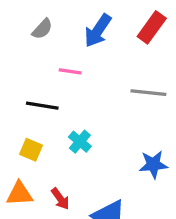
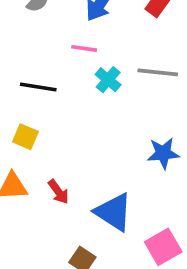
pink line: (70, 71) -> (84, 48), moved
cyan cross: (80, 142) -> (108, 80), moved

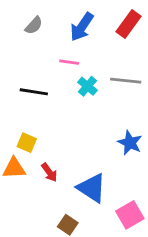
yellow square: (25, 137) -> (27, 143), moved
blue star: (163, 153) -> (130, 143), turned 30

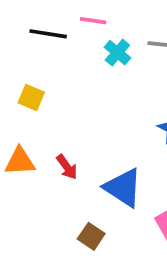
black line: (34, 92) -> (48, 34), moved
yellow square: (27, 143) -> (31, 98), moved

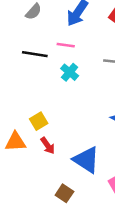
cyan cross: (117, 53) -> (70, 72), moved
yellow square: (31, 98) -> (39, 121), moved, turned 36

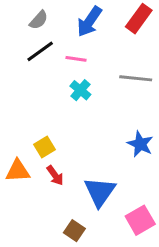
black line: (35, 54) -> (40, 51), moved, turned -45
blue triangle: (86, 160) -> (100, 192), turned 32

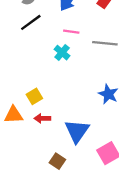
pink line: (76, 59) -> (71, 32), moved
red arrow: (55, 175) -> (42, 118), turned 126

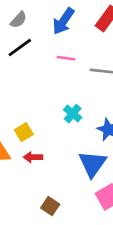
cyan cross: (62, 53) -> (73, 114), moved
blue triangle: (77, 131) -> (92, 164), moved

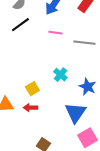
yellow square: (24, 132) -> (32, 89), moved

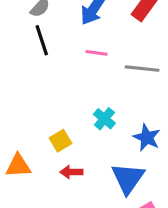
black line: (20, 25) -> (42, 40), turned -72
red arrow: (30, 108) -> (71, 172), moved

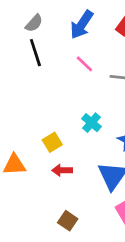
pink line: (97, 53) -> (84, 64), turned 36

